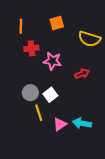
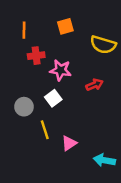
gray circle: (30, 93) -> (24, 107), moved
white square: (50, 95) -> (53, 98), moved
cyan arrow: (82, 123) -> (104, 160), moved

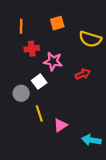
white square: (53, 98) -> (39, 82), moved

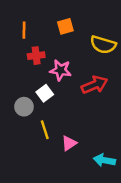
red arrow: (83, 74) -> (95, 85), size x1.5

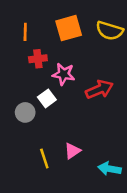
orange square: (65, 26) -> (69, 28), size x1.5
yellow semicircle: (103, 45) -> (110, 31), moved
yellow line: (45, 130) -> (44, 158), moved

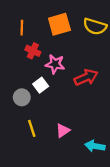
red cross: (38, 59) -> (33, 51), turned 32
yellow line: (44, 158) -> (32, 128), moved

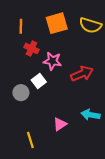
yellow line: (32, 128) -> (30, 140), moved
cyan arrow: (95, 146) -> (90, 115), moved

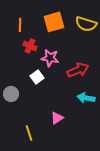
gray circle: (21, 93) -> (11, 94), moved
cyan arrow: (90, 115) -> (86, 98), moved

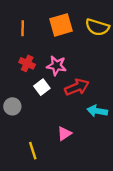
red cross: (30, 46) -> (27, 63), moved
red arrow: (78, 70) -> (77, 87), moved

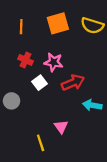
pink triangle: (64, 134) -> (61, 127), turned -32
yellow line: (33, 151) -> (41, 143), moved

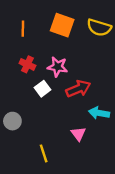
orange square: (58, 23) -> (62, 25), turned 35
gray circle: (12, 101) -> (12, 121), moved
pink triangle: (61, 127) -> (78, 134), moved

